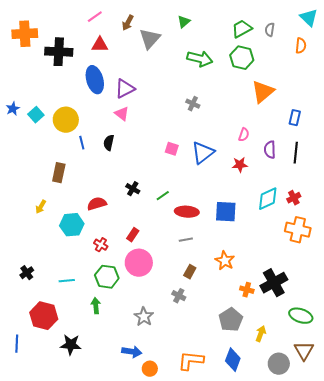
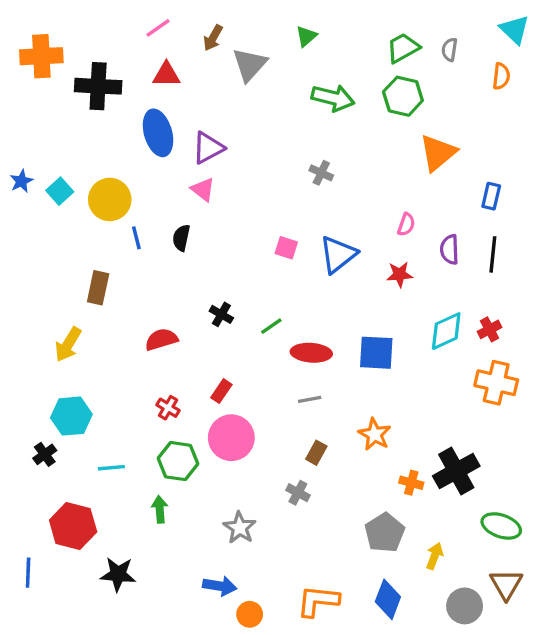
yellow arrow: (41, 207) -> (68, 344), size x1.5
cyan hexagon: (72, 225) -> (71, 416), moved

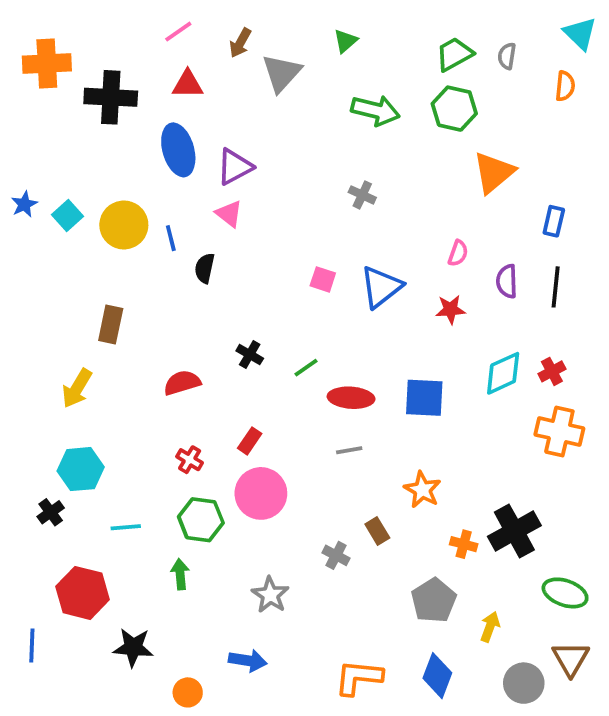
blue line: (136, 238) -> (171, 238), moved
brown rectangle: (316, 453) -> (377, 531), moved, turned -60
orange circle: (250, 614) -> (188, 692), moved

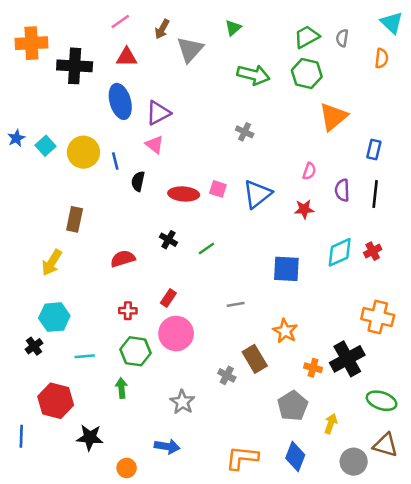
red ellipse: (351, 398) -> (184, 194), moved
orange cross: (559, 432) -> (378, 317), moved
red cross: (190, 460) -> (128, 311), turned -30
brown rectangle: (377, 531) -> (255, 359), size x1.5
brown triangle: (571, 659) -> (385, 445), turned -44

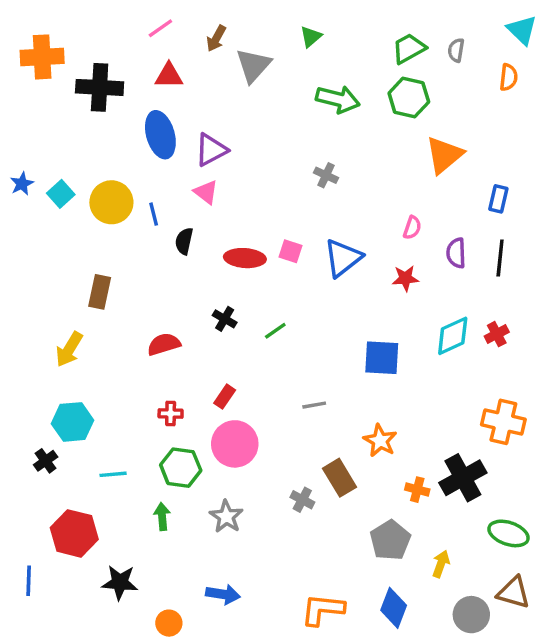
gray star: (182, 402) -> (226, 517), moved

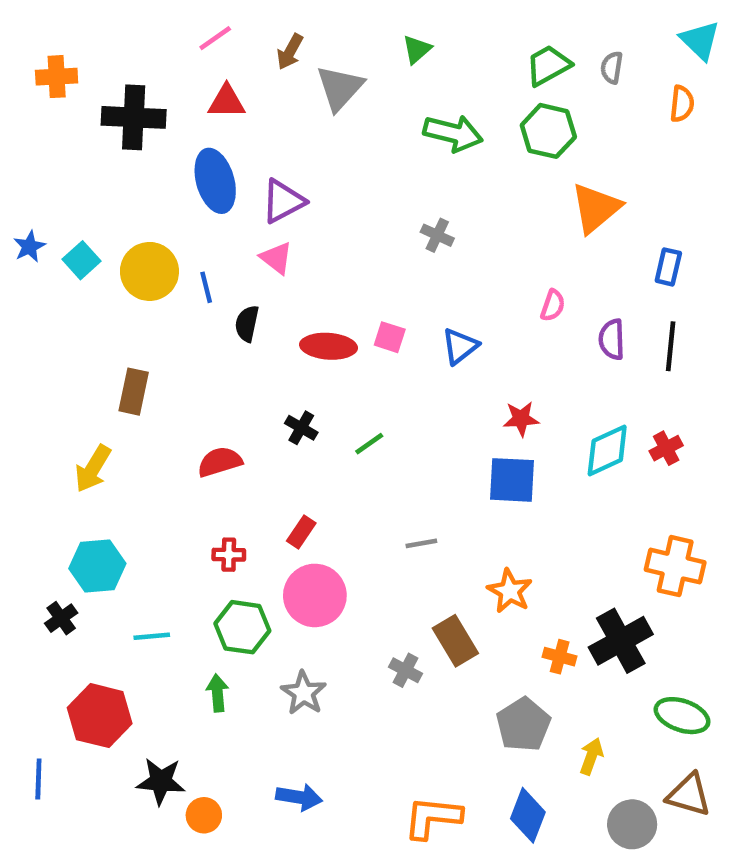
orange cross: (42, 57) -> (57, 77), size x0.7
blue triangle: (343, 258) -> (460, 346), size x0.7
red star: (405, 278) -> (521, 419), moved
orange circle: (169, 623) -> (204, 815), moved

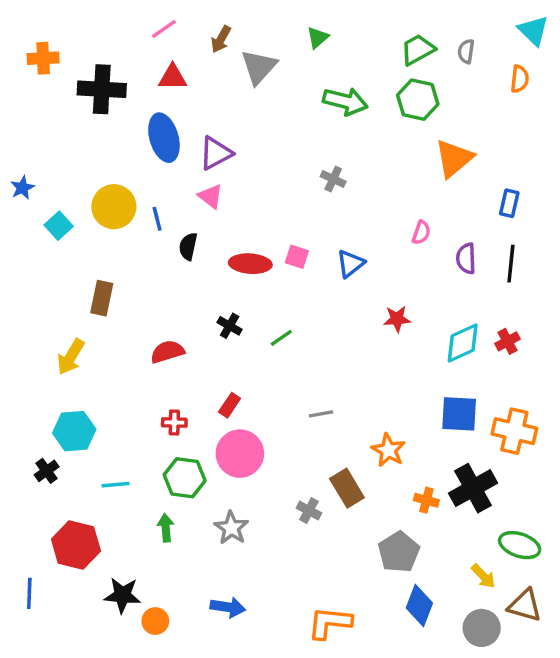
cyan square: (82, 260) -> (59, 226), moved
blue square: (512, 480) -> (459, 414), moved
yellow arrow: (591, 756) -> (483, 576), moved, turned 116
blue diamond: (528, 815) -> (419, 605), moved

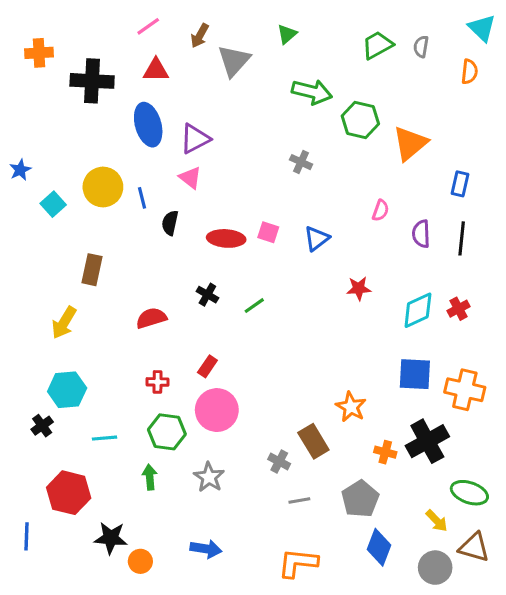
green hexagon: (418, 100) -> (360, 120), moved
gray line: (321, 414) -> (299, 500), moved

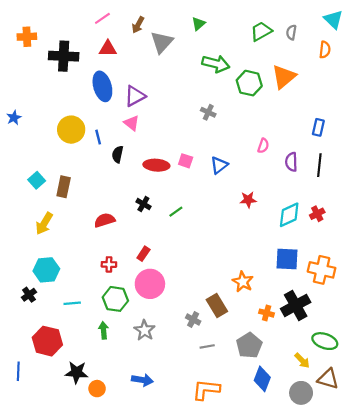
orange triangle: (410, 143) -> (284, 77), moved
cyan square: (53, 204) -> (37, 180), moved

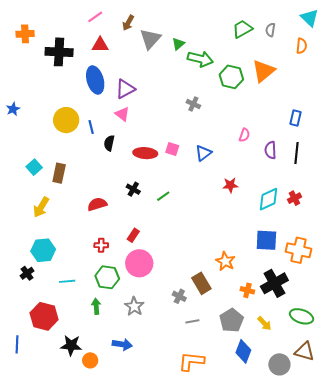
green triangle: (199, 24) -> (178, 44), moved
yellow arrow: (302, 361) -> (264, 323), moved
blue arrow: (142, 380) -> (122, 344), moved

